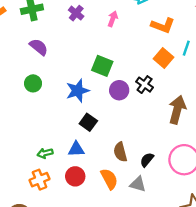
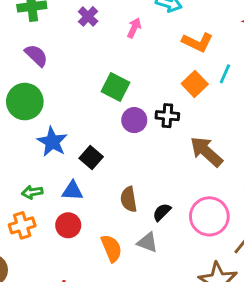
green circle: (33, 83) -> (25, 102), size x1.6
black cross: (145, 85) -> (167, 116), turned -36
blue star: (78, 91) -> (52, 142), moved, turned -30
brown arrow: (177, 110) -> (206, 152), turned -68
orange semicircle: (109, 179) -> (111, 248), moved

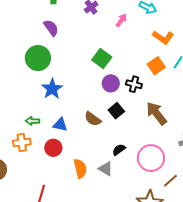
black square: (91, 158) -> (116, 111), moved
brown semicircle: (129, 199) -> (93, 119), moved, turned -54

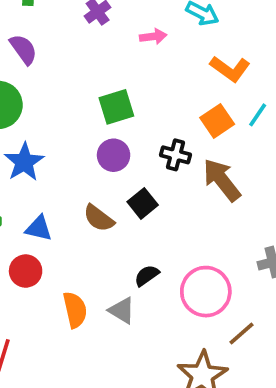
pink arrow: (121, 20) -> (153, 37), turned 48
green square: (102, 59) -> (116, 107), turned 36
purple circle: (111, 83) -> (114, 155), moved
brown arrow: (156, 113) -> (222, 180), moved

